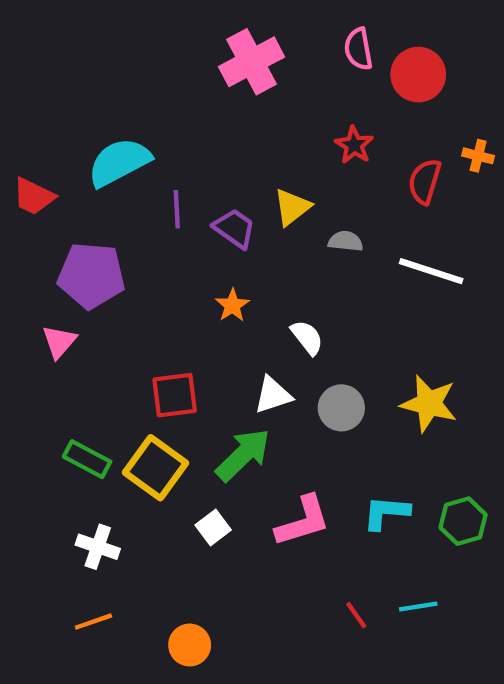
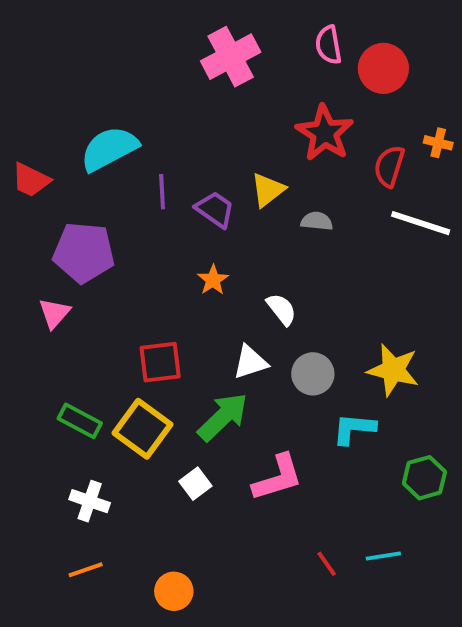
red star: (354, 145) -> (325, 133), size x1.6
white line: (431, 271) -> (421, 223), moved
cyan L-shape: (386, 513) -> (354, 429), moved

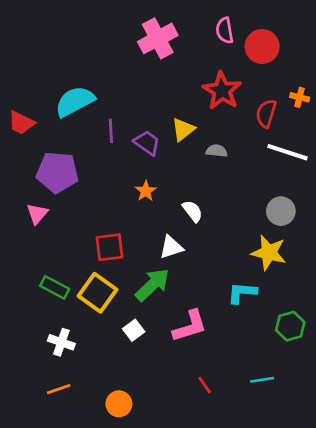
gray circle: (313, 374) -> (281, 211), moved
red line: (327, 564) -> (205, 385), moved

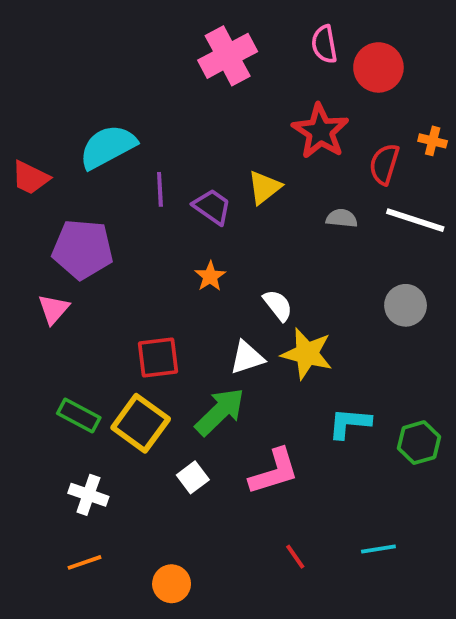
gray semicircle: (217, 151) -> (342, 218), moved
yellow star: (269, 253) -> (307, 354), moved
green hexagon: (290, 326) -> (419, 443), moved

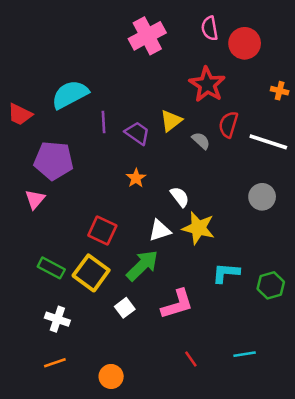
red semicircle: (384, 164) -> (228, 124), moved
gray semicircle: (342, 218) -> (201, 141), moved, turned 36
red square: (158, 358) -> (102, 230), turned 32

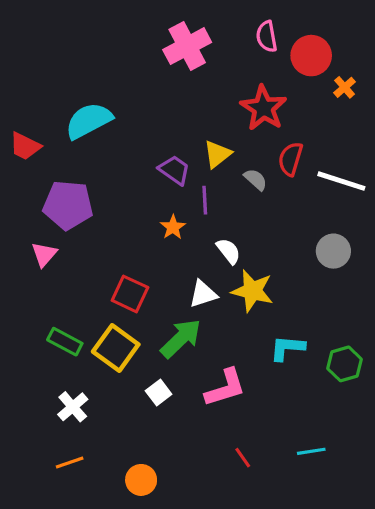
orange cross: (280, 91) -> (345, 87), moved, turned 35
purple line: (104, 122) -> (205, 200), moved
white cross: (57, 319) -> (73, 407), turned 30

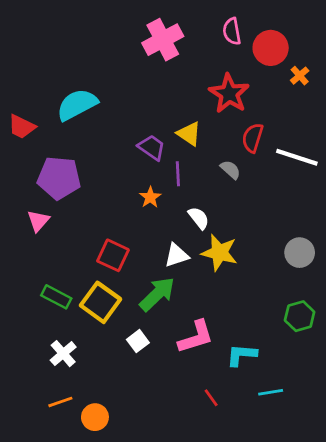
yellow triangle: (217, 154) -> (189, 134), turned -48
gray semicircle: (256, 180) -> (230, 170), moved
gray circle: (333, 251) -> (300, 253), moved
cyan L-shape: (287, 348) -> (242, 355), moved
orange circle: (141, 480) -> (95, 417), moved

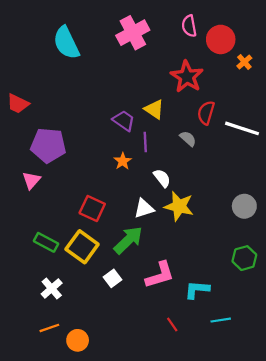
cyan semicircle: (77, 105) -> (66, 43), moved, turned -88

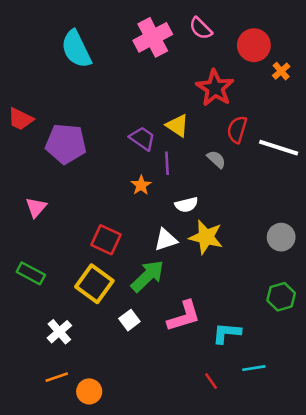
pink semicircle: (189, 26) -> (201, 28), moved, turned -35
purple pentagon: (48, 145) -> (66, 144), moved
white semicircle: (162, 178) -> (186, 205), turned 114
green rectangle: (46, 242) -> (31, 273), moved
red line: (172, 325) -> (211, 381), moved

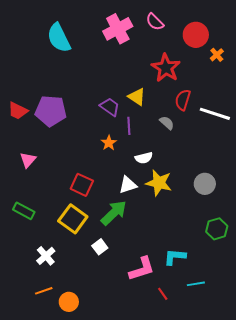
red trapezoid: (20, 119) -> (18, 111), moved
gray circle: (281, 237) -> (205, 184), moved
pink L-shape: (184, 316) -> (142, 269), moved

